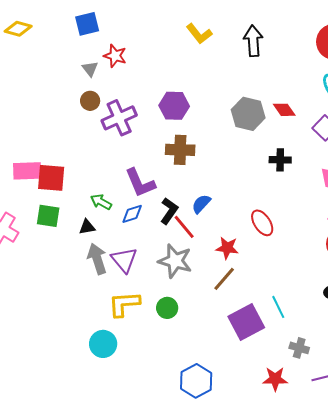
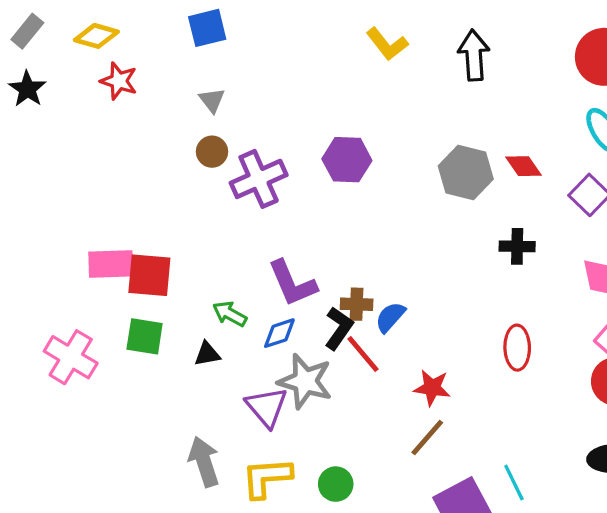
red star: (115, 56) -> (119, 81), moved
brown cross: (180, 150) -> (357, 304), moved, size x0.7
red ellipse: (262, 223) -> (517, 348), moved, turned 32
gray arrow: (97, 259) -> (204, 462), moved
gray star: (175, 261) -> (305, 381), moved

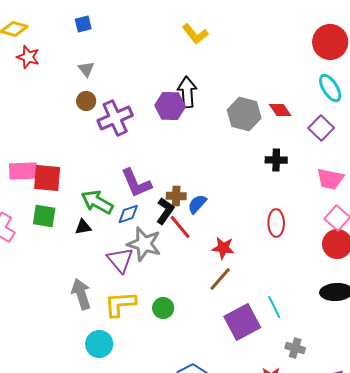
blue square: (207, 28) -> (83, 24), size x0.7
black arrow: (474, 55) -> (187, 92), moved
green arrow: (230, 314) -> (97, 202), size x1.5

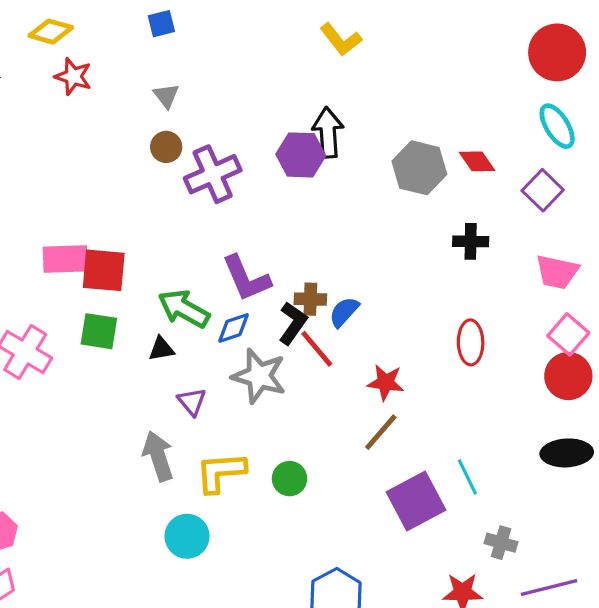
purple triangle: (120, 260) -> (192, 402), moved, size x0.7

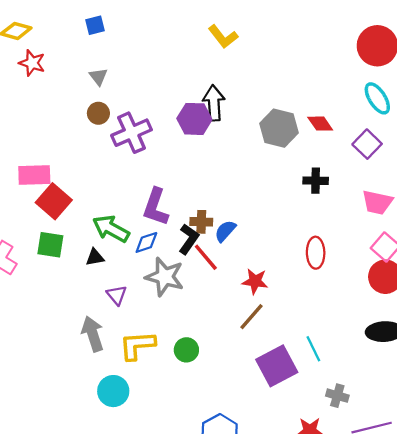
pink rectangle: (65, 259) -> (34, 175), moved
red square: (104, 270) -> (54, 201), turned 36
purple L-shape: (246, 278) -> (156, 207), turned 42

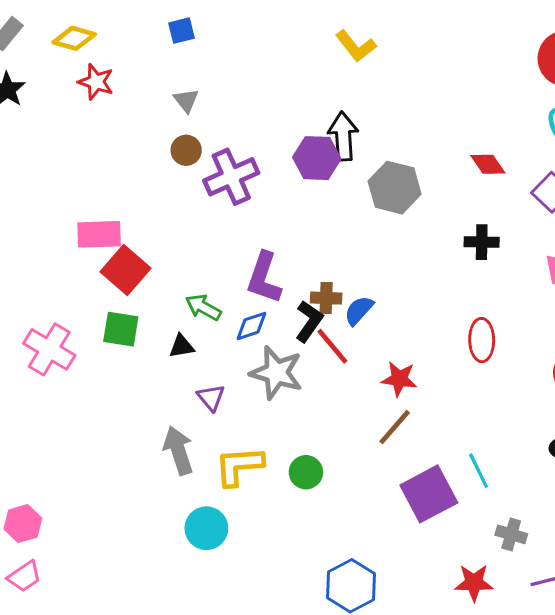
gray hexagon: (279, 128) -> (395, 188), moved
green arrow: (111, 229) -> (203, 307), size x0.7

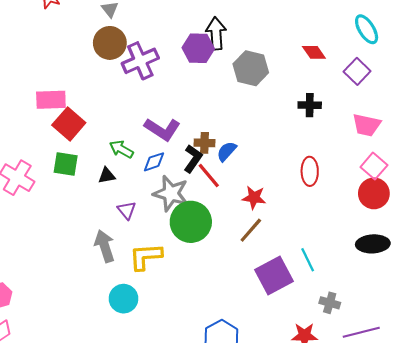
brown circle: (186, 150) -> (110, 43), size x1.6
purple L-shape: (264, 278) -> (162, 129), turned -76
green circle: (306, 472) -> (191, 222), moved, size x1.8

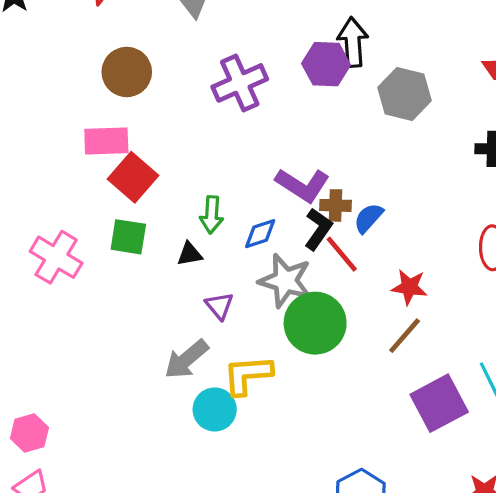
brown circle: (110, 43) -> (127, 72), moved
purple L-shape: (162, 129) -> (303, 185), moved
green arrow: (121, 149) -> (212, 215), turned -115
gray arrow: (105, 246) -> (186, 359), turned -112
cyan circle: (123, 299) -> (215, 409), moved

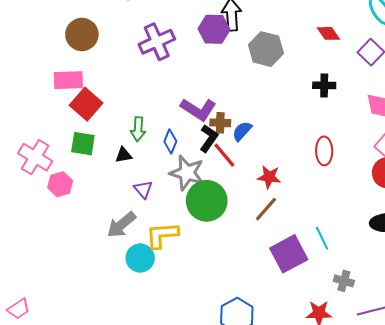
blue diamond: (260, 234) -> (170, 142), turned -50
pink hexagon: (29, 433) -> (60, 184), moved

